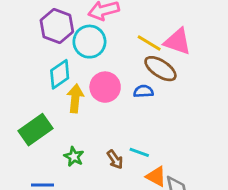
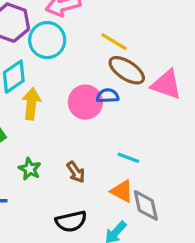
pink triangle: (178, 42) -> (166, 85), moved
pink circle: (105, 87) -> (85, 102), moved
cyan line: (139, 152) -> (128, 158), moved

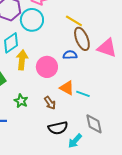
brown ellipse: (127, 70) -> (82, 39), turned 35
pink circle: (85, 102) -> (47, 67), moved
orange triangle: (122, 191) -> (67, 88), moved
black semicircle: (71, 221) -> (58, 128), moved

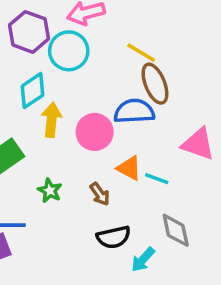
pink triangle: (107, 48) -> (198, 144), moved
blue semicircle: (70, 55) -> (134, 111), size x1.6

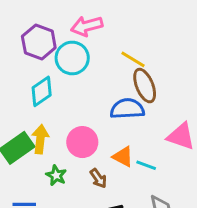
yellow arrow: (51, 120) -> (40, 139), moved
pink circle: (95, 132) -> (82, 142), moved

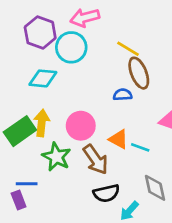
cyan diamond: (42, 91) -> (43, 78), turned 40
blue semicircle: (127, 109) -> (123, 95), size x0.6
green star: (56, 175) -> (56, 157), size x1.5
brown arrow: (98, 178) -> (96, 159), size x1.6

